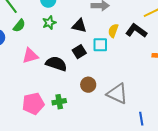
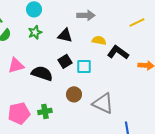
yellow semicircle: (113, 31) -> (99, 40), turned 80
black L-shape: (136, 31) -> (118, 52), moved
cyan square: (100, 45) -> (84, 66), moved

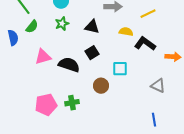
yellow line: (137, 22) -> (148, 14), moved
cyan square: (84, 66) -> (120, 69), moved
gray triangle: (103, 103) -> (158, 86), moved, size x0.7

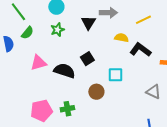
black triangle: (92, 27) -> (88, 23), moved, turned 49

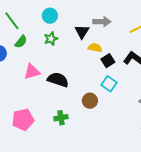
yellow semicircle: (121, 38) -> (95, 48), moved
black square: (87, 59) -> (108, 61), moved
cyan square: (115, 75) -> (109, 84), turned 35
pink pentagon: (41, 111) -> (23, 120), moved

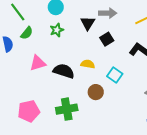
yellow semicircle: (95, 48) -> (88, 64), moved
black square: (108, 61) -> (107, 39), moved
green cross: (61, 118) -> (67, 109), size x1.5

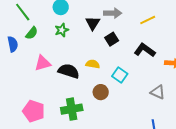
pink pentagon: (29, 111) -> (34, 111), turned 30

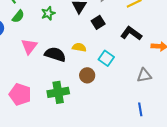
pink triangle: (43, 63) -> (29, 46), turned -36
gray triangle: (158, 92) -> (144, 75), turned -35

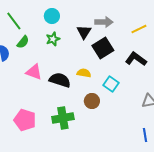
black square: (98, 22) -> (103, 48), size x1.5
pink triangle: (29, 46) -> (34, 72), turned -48

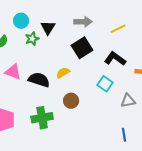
cyan circle: (52, 16) -> (21, 21), moved
black triangle: (84, 32) -> (48, 28), moved
yellow semicircle: (84, 73) -> (63, 73), turned -40
cyan square: (111, 84) -> (105, 84), moved

